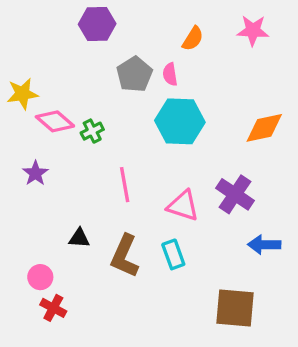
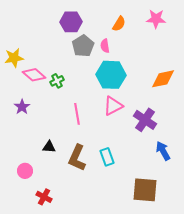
purple hexagon: (97, 24) -> (71, 22), moved
pink triangle: (183, 206) -> (113, 106), moved, turned -45
blue arrow: (264, 245) -> (163, 151), turned 60
red cross: (53, 308) -> (44, 197), moved

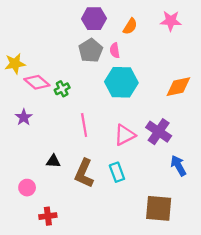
purple hexagon: (71, 22) -> (94, 19), moved
pink triangle: (113, 106) -> (125, 135), moved
red cross: (44, 197) -> (48, 216), turned -35

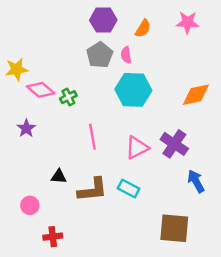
cyan rectangle: (117, 172) -> (129, 188), turned -42
brown L-shape: (84, 173) -> (92, 190), turned -120

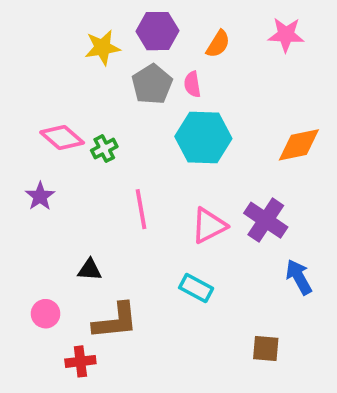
yellow star: (17, 69) -> (102, 48), moved
brown L-shape: (92, 190) -> (115, 321), moved
brown square: (174, 228) -> (266, 349), size x0.6

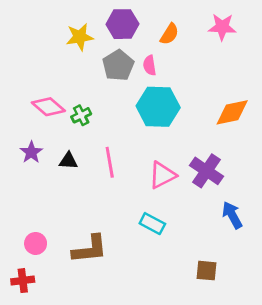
black triangle: (90, 270) -> (68, 161), moved
red cross: (80, 361) -> (23, 281), moved

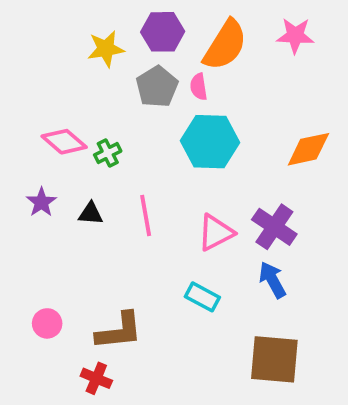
orange semicircle: (169, 34) -> (225, 45), size x1.8
blue arrow: (232, 215) -> (272, 280), moved
brown square: (207, 271) -> (274, 359), size x1.8
red cross: (23, 281) -> (96, 378), moved, turned 30

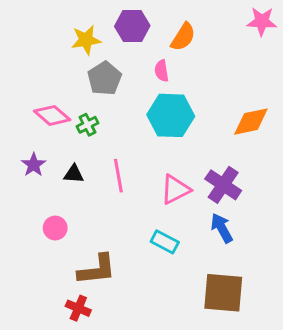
pink star: (295, 36) -> (262, 21), moved
orange semicircle: (225, 45) -> (183, 37), size x0.7
gray pentagon: (157, 87) -> (104, 78), moved
pink circle: (47, 323) -> (55, 228), moved

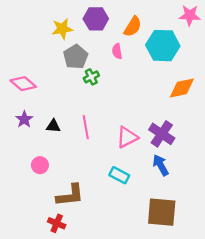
pink diamond: (52, 115) -> (23, 84), moved
cyan hexagon: (171, 115) -> (163, 46), moved
green cross: (88, 125) -> (91, 77), moved

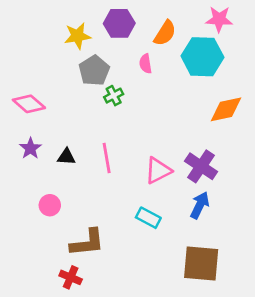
pink star: (190, 15) -> (219, 19), moved
blue arrow: (161, 165) -> (200, 205), turned 55

